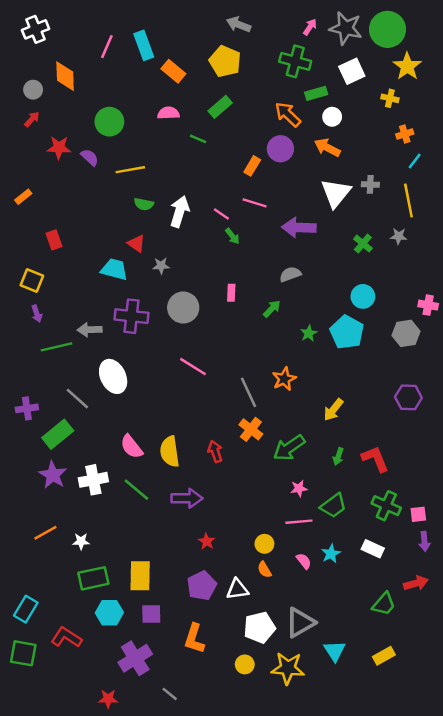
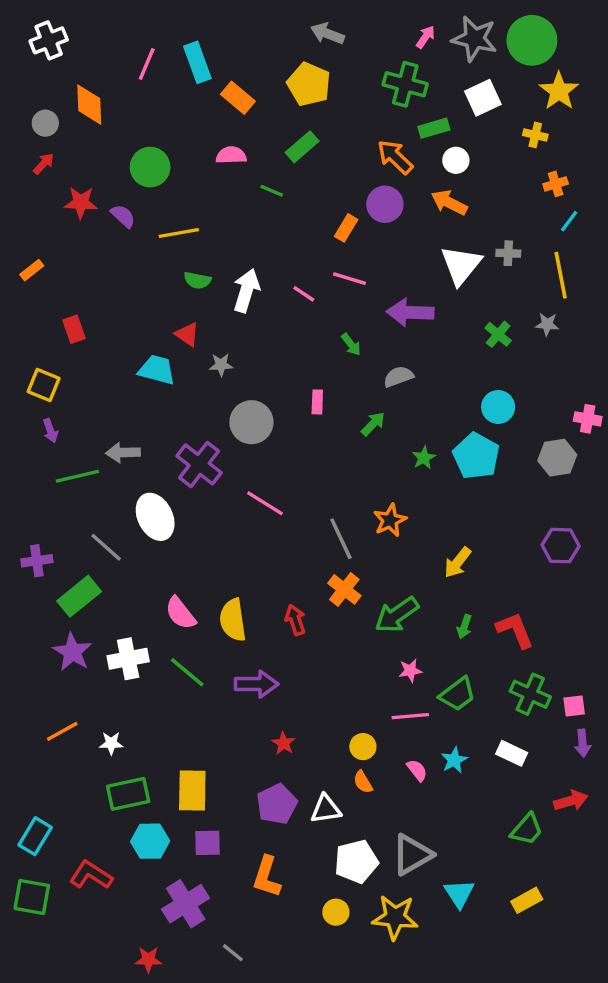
green arrow: (232, 236) -> (351, 344), moved
purple cross: (132, 316) -> (199, 464), moved, turned 32

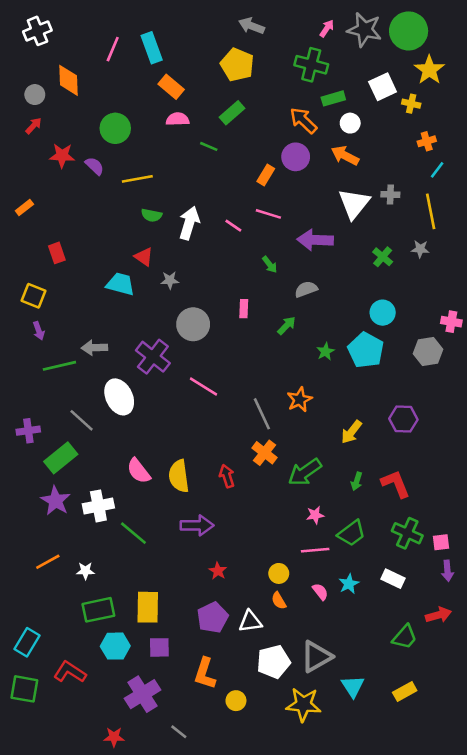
orange rectangle: (238, 98) -> (171, 87), moved
white square: (483, 98) -> (383, 87), moved
purple hexagon: (561, 546) -> (403, 419), moved
green line: (187, 672) -> (133, 533), moved
yellow circle: (336, 912) -> (236, 701), moved

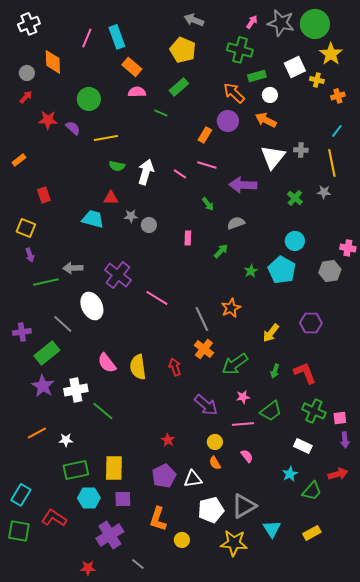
orange cross: (427, 141) -> (338, 96), moved
red triangle: (144, 257) -> (111, 198), turned -35
gray circle: (193, 324) -> (149, 225), moved, size x0.6
purple arrow: (197, 525) -> (206, 405), moved, turned 40
cyan star: (349, 584) -> (290, 474), moved

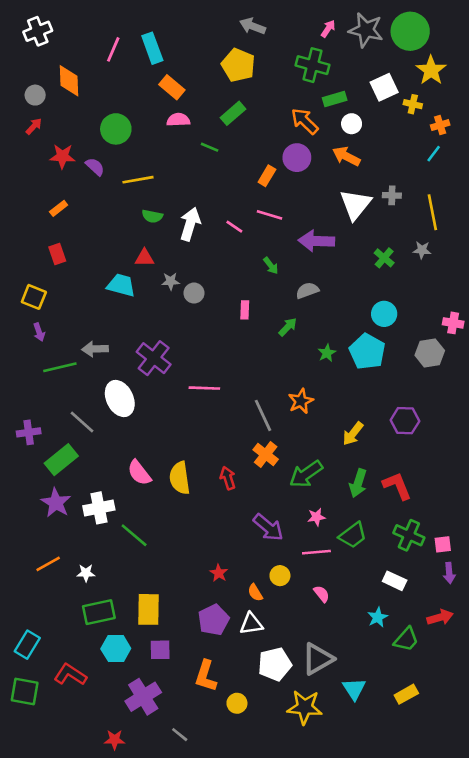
cyan line: (337, 131) -> (434, 154), moved
orange rectangle: (19, 160) -> (59, 208), moved
pink line: (157, 298) -> (204, 388), turned -30
green arrow: (275, 371) -> (358, 483), size x1.5
orange semicircle: (215, 463) -> (255, 593), moved

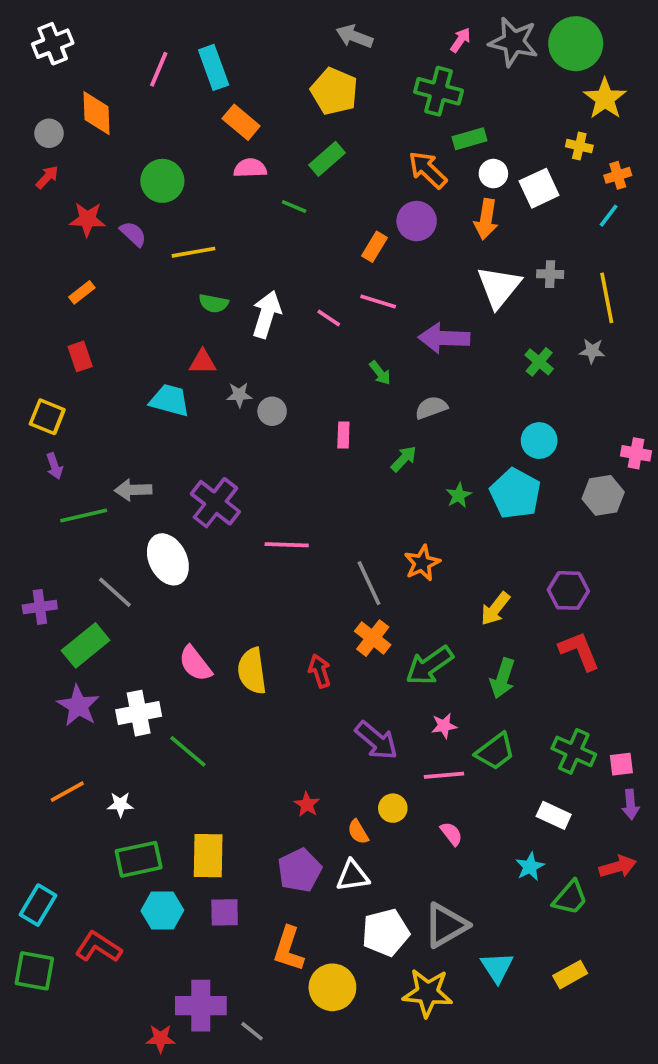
white square: (384, 87) -> (539, 188), moved
orange arrow: (346, 156) -> (486, 219), turned -108
red L-shape: (397, 486) -> (579, 651), moved
purple cross: (143, 697) -> (201, 1006), moved, turned 32
yellow circle: (237, 703) -> (332, 987), size x1.6

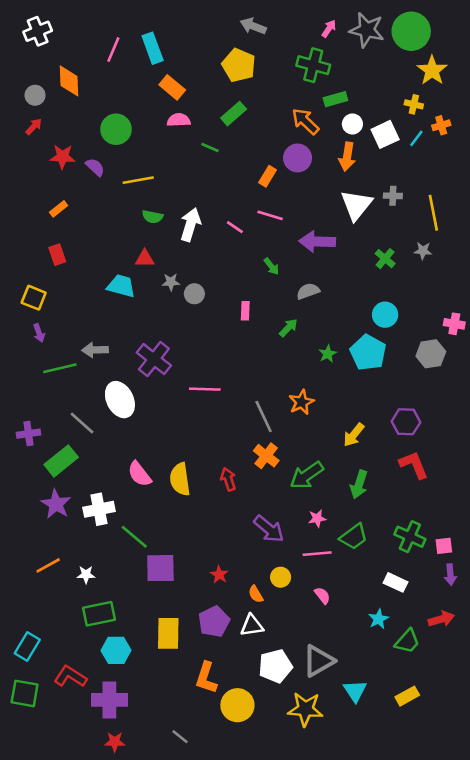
cyan line: (609, 216) -> (416, 138), moved
yellow rectangle: (208, 856) -> (168, 633), moved
purple square: (225, 912) -> (160, 568), moved, size x1.4
purple cross: (201, 1006) -> (109, 700), moved

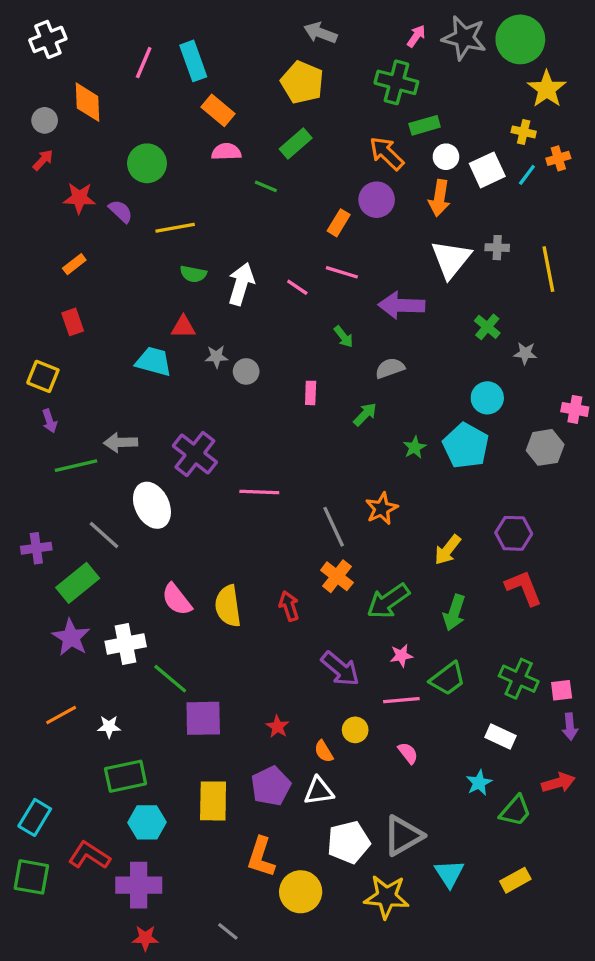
gray star: (423, 251) -> (525, 353), moved

